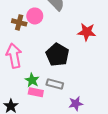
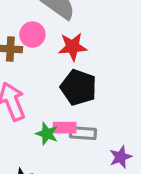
red star: (87, 32) -> (73, 47), moved
pink rectangle: (36, 92) -> (65, 128), moved

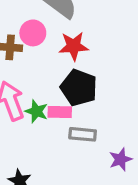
pink rectangle: (65, 128) -> (60, 112), moved
green star: (47, 134) -> (36, 111), moved

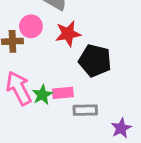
black pentagon: (79, 88) -> (95, 61), moved
green star: (36, 111) -> (42, 95), turned 30

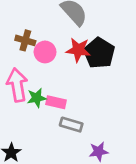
pink circle: (31, 26) -> (45, 52), moved
black pentagon: (95, 61) -> (99, 53), moved

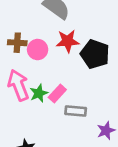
black pentagon: (99, 53) -> (95, 54), moved
pink rectangle: (56, 102) -> (57, 94), turned -48

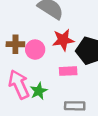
pink rectangle: (57, 94) -> (68, 71), moved, turned 48

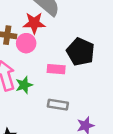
red star: (63, 40) -> (34, 23), moved

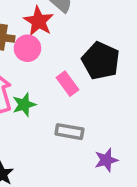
red star: (34, 23) -> (39, 21), turned 30
pink rectangle: (56, 69) -> (67, 84), turned 48

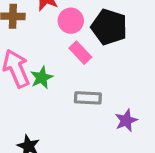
pink circle: (27, 48) -> (71, 21), moved

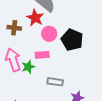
pink rectangle: (80, 53) -> (42, 55), moved, turned -56

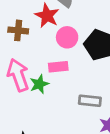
gray rectangle: (55, 82) -> (90, 101), moved

